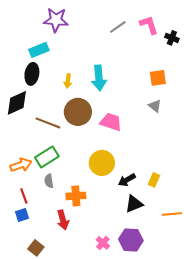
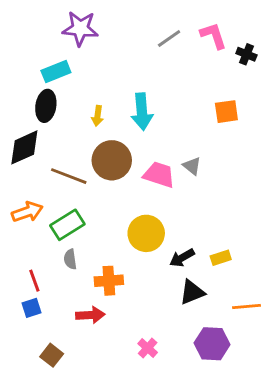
gray triangle: (155, 106) -> (192, 166), moved
orange arrow: (21, 165) -> (27, 212), moved
yellow rectangle: (154, 180) -> (221, 258), turned 48
red arrow: (63, 220) -> (90, 315), turned -78
purple hexagon: (131, 240) -> (212, 344), moved

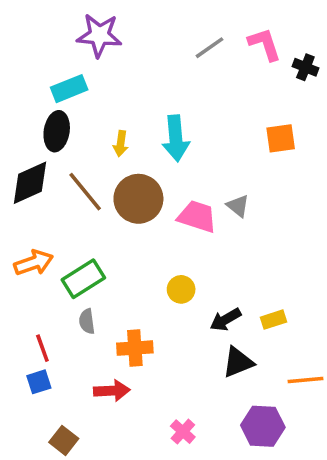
brown line: (69, 176) -> (85, 192), moved, turned 30
yellow circle: (146, 233) -> (181, 289), size x0.6

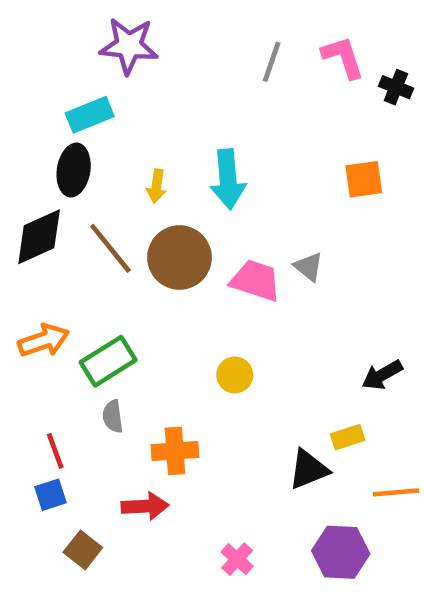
gray line: (210, 48) -> (272, 62), turned -36
black arrow: (226, 320) -> (382, 375), moved
yellow rectangle: (273, 320) -> (348, 437), moved
brown square: (64, 440) -> (83, 550), moved

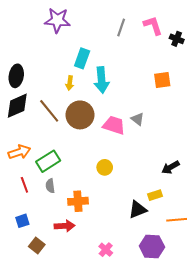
cyan rectangle: (90, 115) -> (82, 58), moved, turned -48
black ellipse: (74, 170) -> (16, 76), moved
red line: (55, 451) -> (24, 185), moved

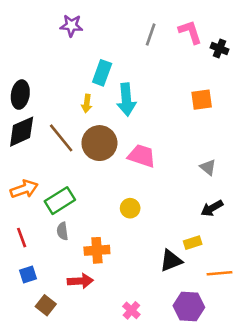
purple star: (57, 20) -> (71, 26), size x0.7
gray triangle: (138, 119) -> (208, 167), moved
red line: (24, 185) -> (22, 238), moved

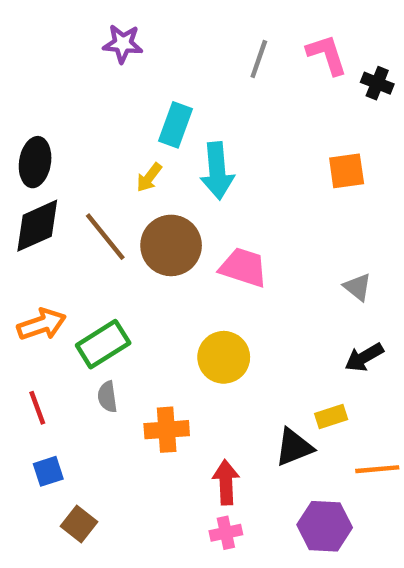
yellow arrow: (87, 103) -> (149, 177), turned 30
yellow circle: (130, 208) -> (224, 357), size x1.5
red arrow: (80, 281) -> (226, 482), moved, turned -90
pink cross: (131, 310) -> (226, 533), turned 36

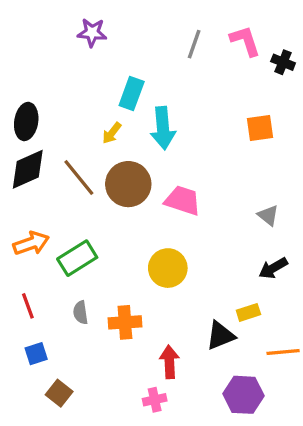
gray semicircle: (107, 397) -> (81, 312), moved
pink cross: (226, 533) -> (155, 400), moved

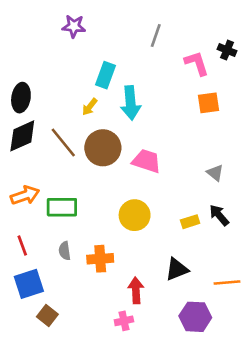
pink L-shape: (245, 41) -> (197, 63), moved
green rectangle: (77, 258) -> (62, 207), turned 32
black arrow: (273, 268) -> (219, 215), turned 80
yellow rectangle: (248, 312) -> (190, 222), moved
blue square: (36, 354) -> (29, 284), size x1.6

